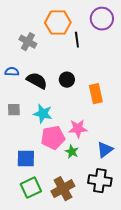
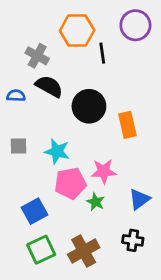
black circle: (67, 80) -> (89, 106), size x1.6
black semicircle: (37, 81) -> (49, 86), moved
blue square: (26, 159) -> (35, 211), turned -30
black cross: (100, 181) -> (133, 240), size x0.7

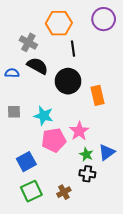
black line: (102, 53) -> (73, 49), moved
pink star: (104, 171) -> (79, 131), turned -30
green star: (96, 202) -> (86, 154), moved
black cross: (133, 240) -> (87, 174), moved
brown cross: (84, 251) -> (64, 192), size x0.6

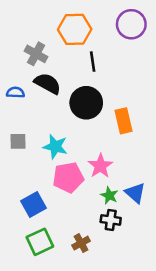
blue triangle: (107, 152) -> (135, 193), turned -42

